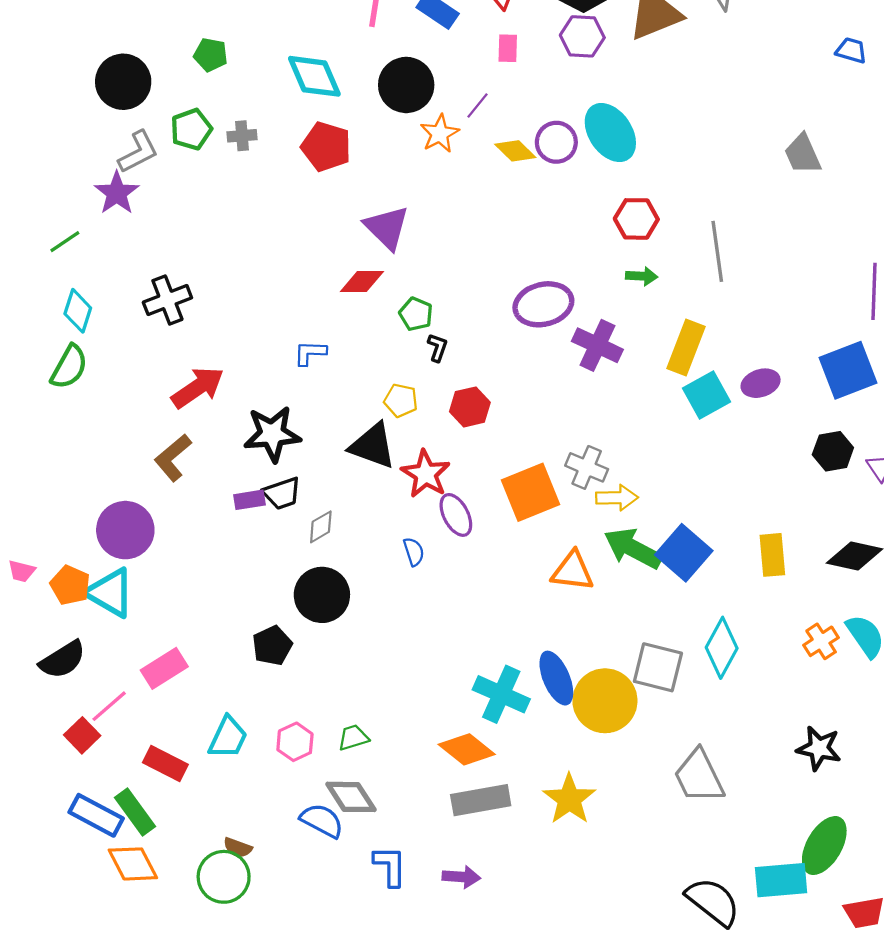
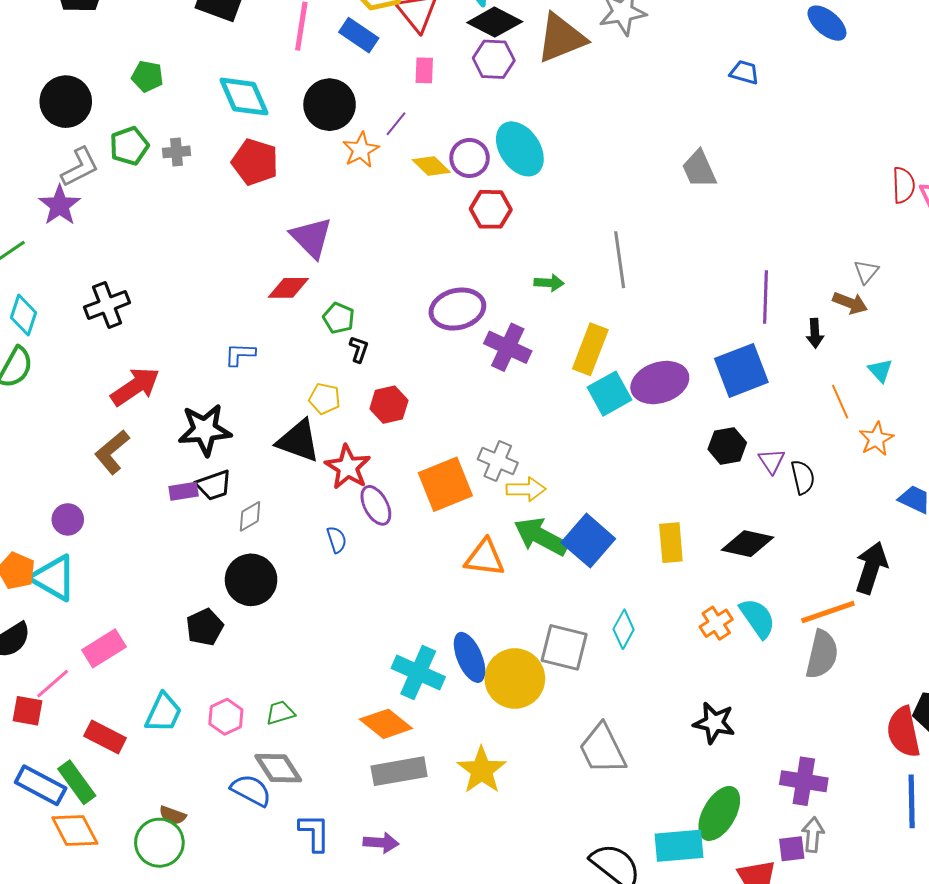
red hexagon: (636, 219) -> (491, 209), moved
purple ellipse: (761, 383) -> (660, 383), size x1.6
purple circle: (125, 530) -> (68, 519), size x0.6
cyan diamond: (722, 648) -> (624, 629), size x0.7
red square: (82, 735) -> (27, 711), turned -36

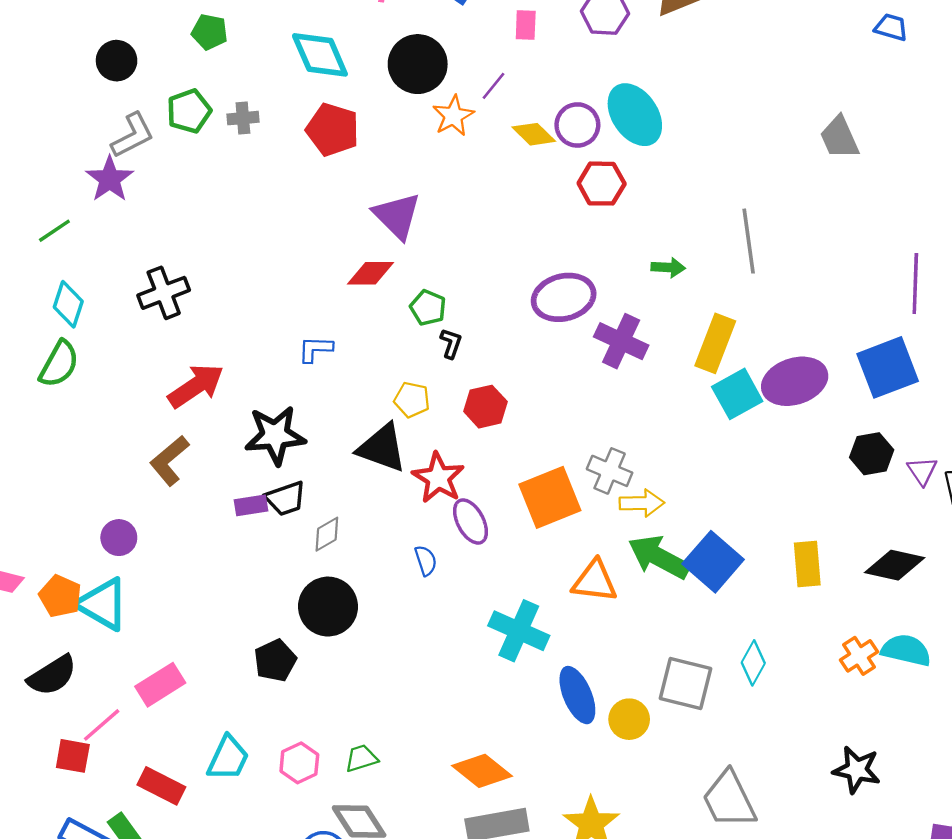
black circle: (66, 102) -> (117, 61), size x0.7
cyan semicircle: (757, 618) -> (906, 650), turned -42
cyan cross: (418, 672) -> (519, 631), moved
yellow circle: (515, 679) -> (629, 719), size x0.6

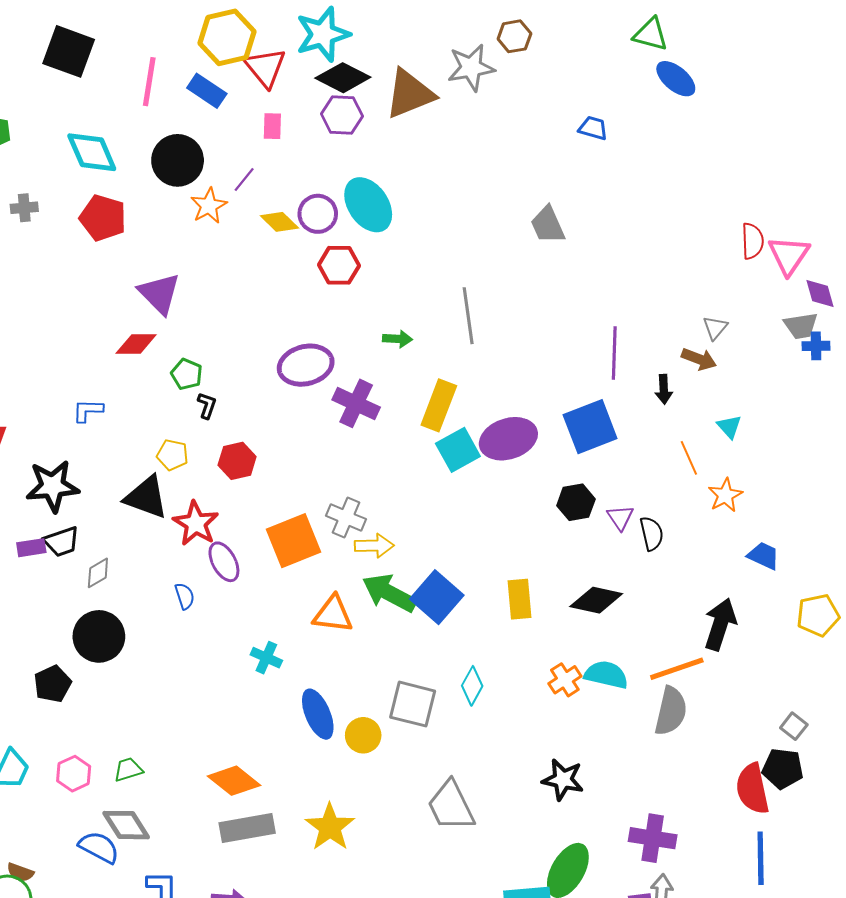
cyan cross: (519, 631) -> (266, 658), size x0.6

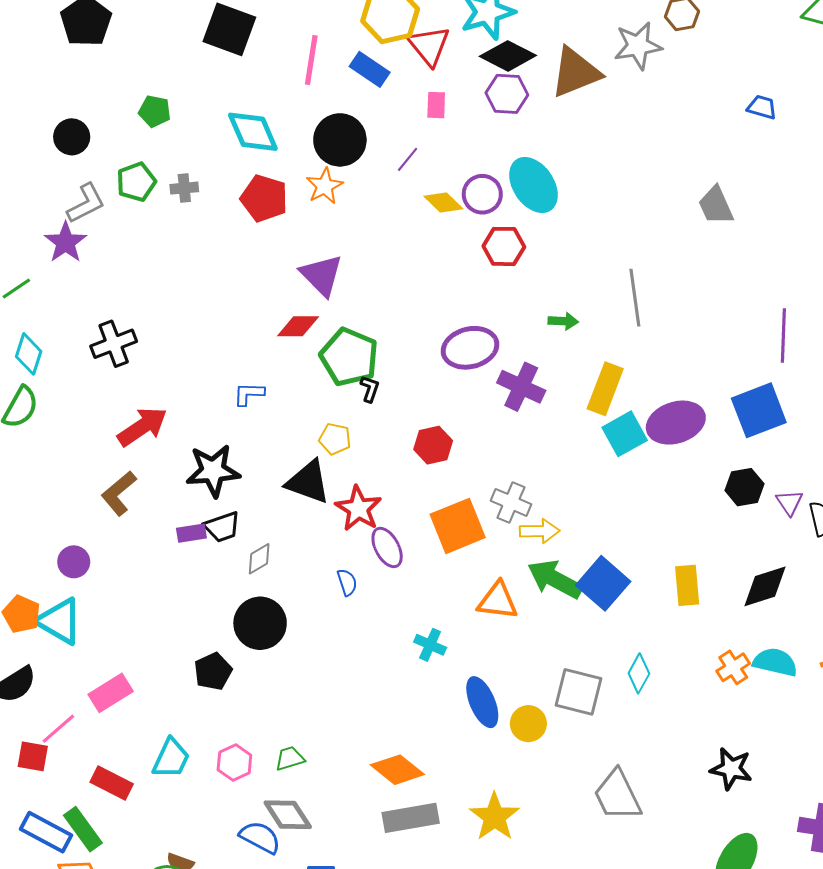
orange star: (209, 206) -> (325, 186), moved
green pentagon: (187, 374) -> (349, 357), size x1.8
red hexagon: (237, 461) -> (433, 445), moved
black diamond: (596, 600) -> (765, 586), turned -30

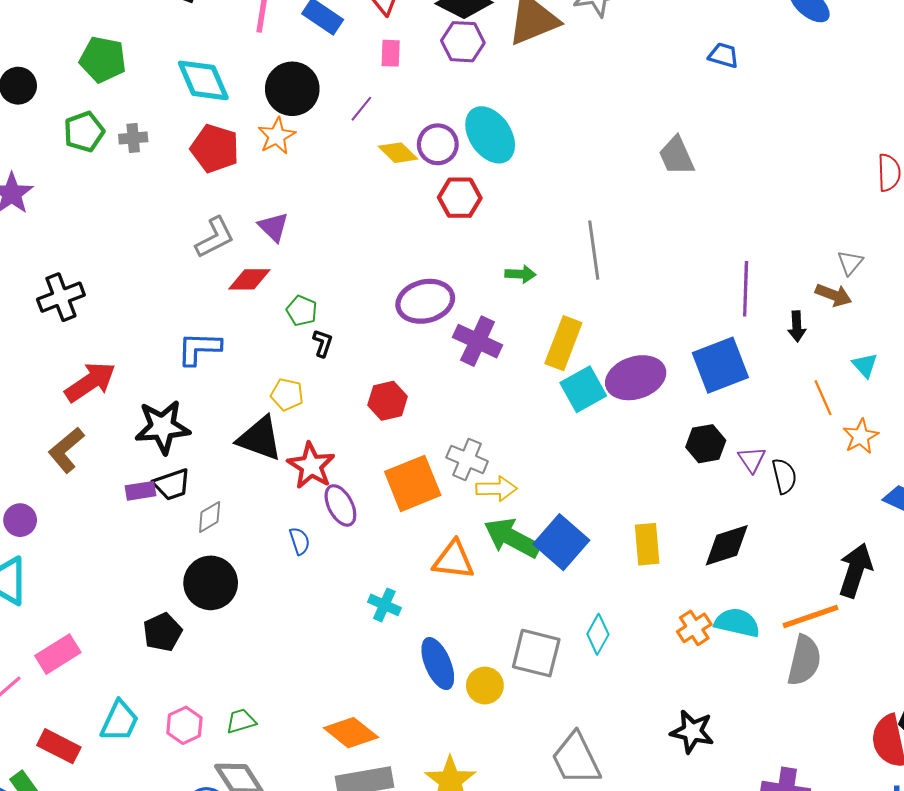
green pentagon: (155, 111) -> (103, 60), size x1.4
gray L-shape: (86, 203) -> (215, 237), moved
purple triangle: (322, 275) -> (273, 227), size x0.7
green pentagon: (349, 357) -> (302, 311), size x0.5
blue L-shape: (249, 394) -> (199, 348), size x1.4

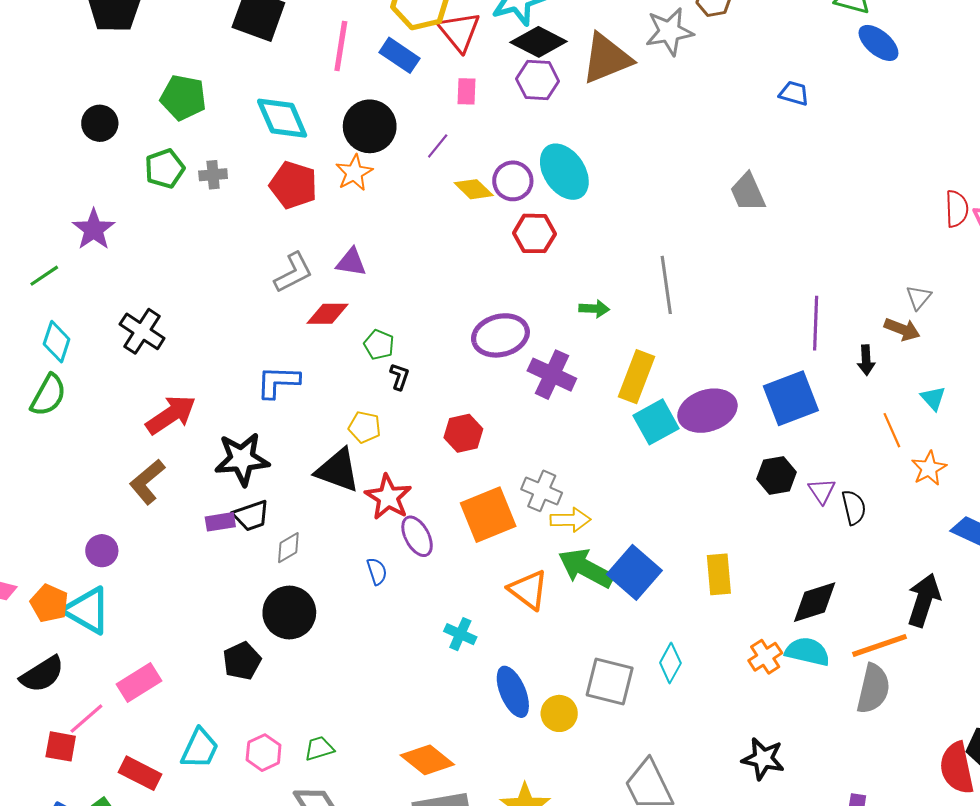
purple triangle: (273, 227) -> (351, 262), turned -36
black cross: (61, 297) -> (142, 331), turned -36
black diamond: (727, 545) -> (815, 602), moved
orange triangle: (453, 560) -> (528, 590), turned 30

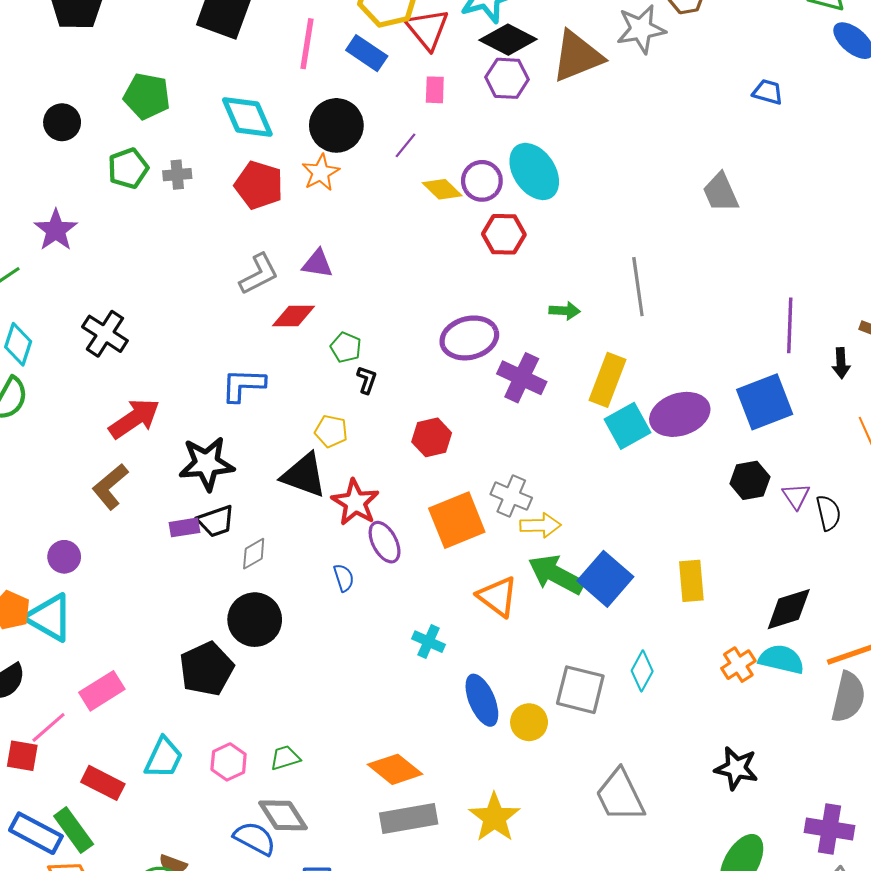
black pentagon: (242, 661) -> (207, 669), size x1.4

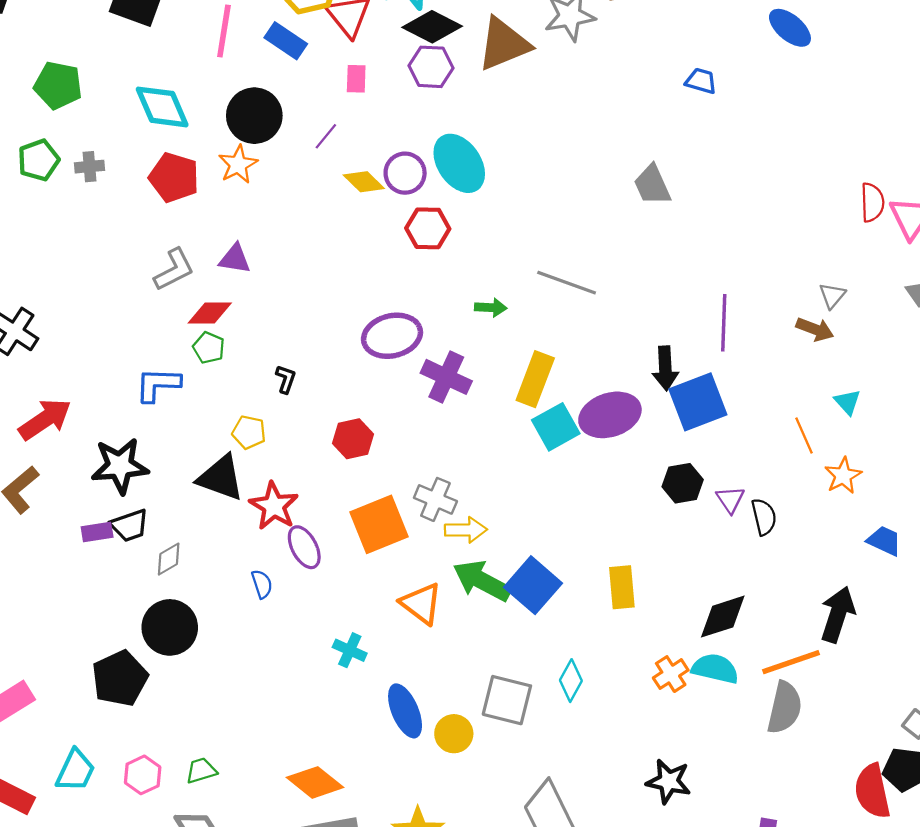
gray line: (638, 287) -> (567, 283), turned -62
green pentagon: (346, 347) -> (209, 348), moved
black arrow: (841, 363) -> (665, 368), moved, size x1.4

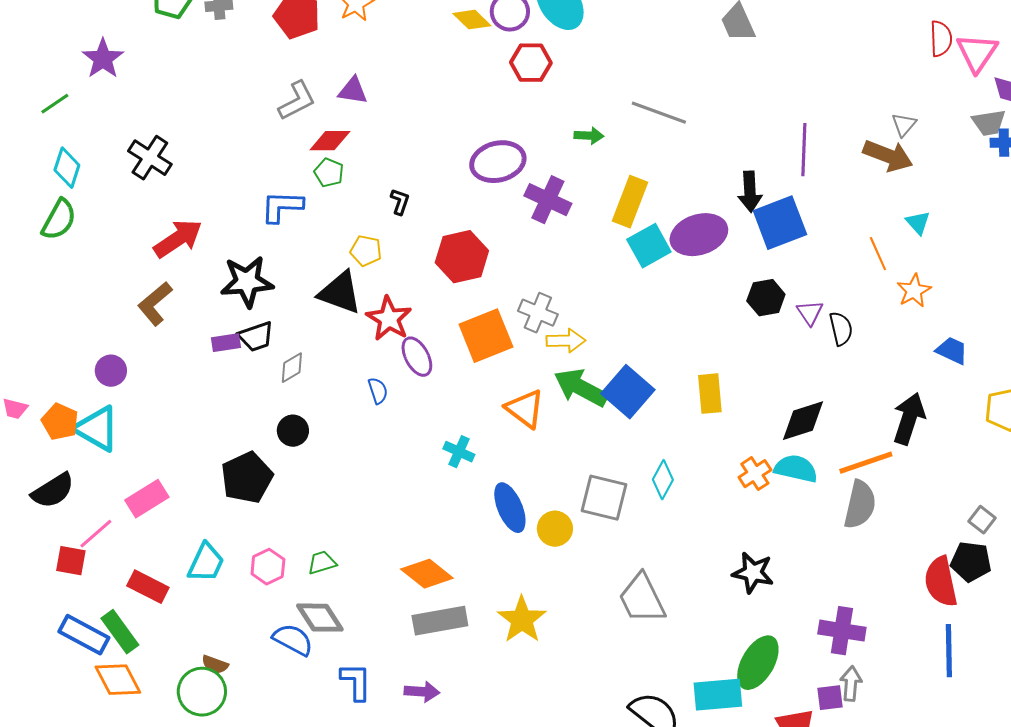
brown arrow: (815, 329) -> (888, 156), size x1.4
red hexagon: (353, 439) -> (462, 257), size x1.4
black circle: (170, 627) -> (293, 431), size x0.6

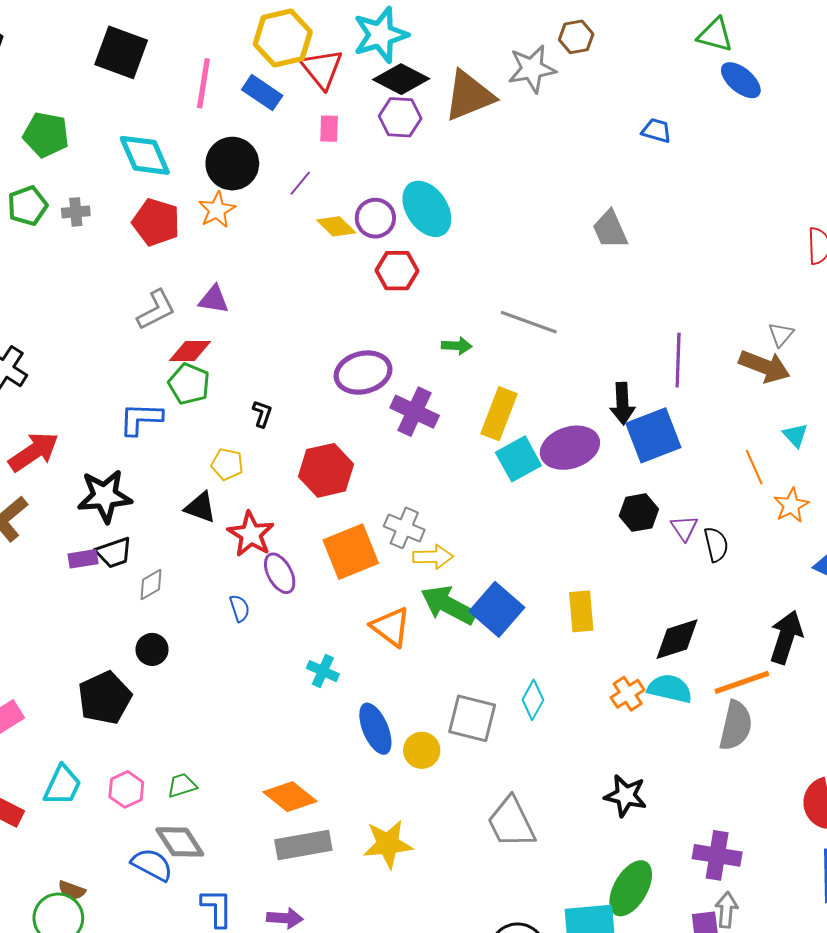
green pentagon: (329, 173) -> (189, 384), size x1.4
black triangle: (340, 293) -> (200, 507), size x0.7
yellow star: (522, 620) -> (388, 844), turned 30

